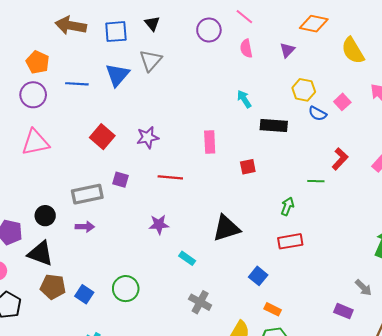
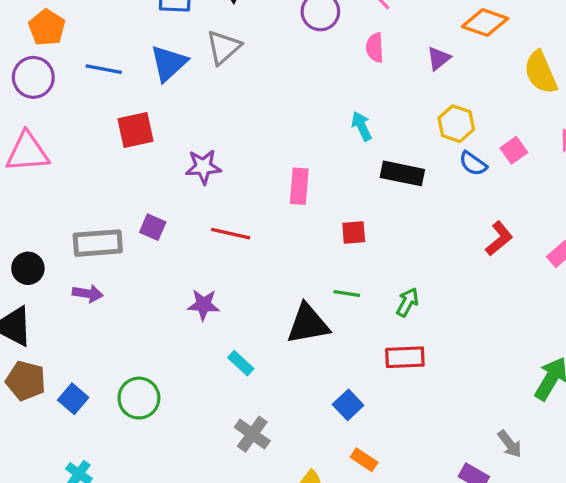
red square: (102, 137) -> (135, 130), moved, turned 30
green line: (316, 181) -> (347, 294), moved

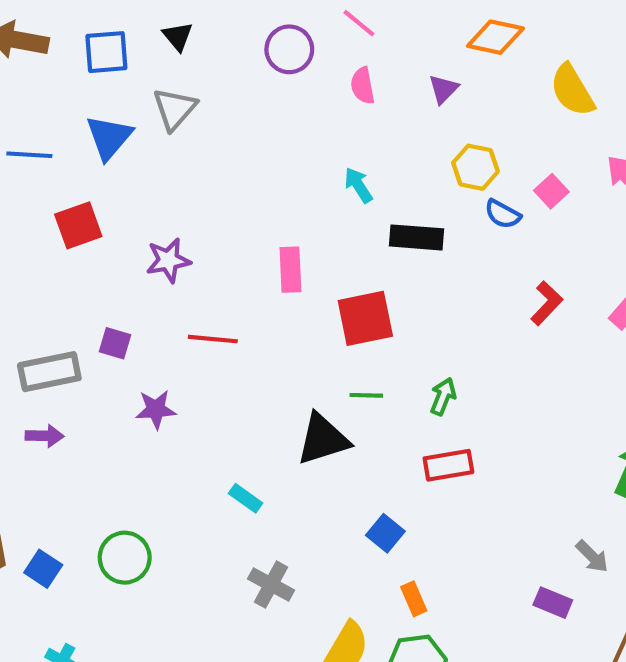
red square: (354, 233) -> (365, 318), size x1.8
purple star: (203, 305) -> (156, 409), moved
orange rectangle: (364, 460) -> (414, 599), turned 40

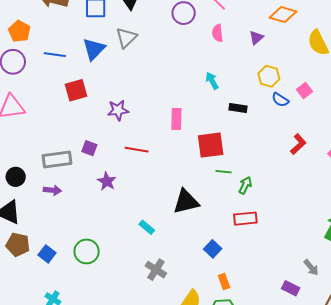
black rectangle: (416, 237) -> (238, 108), size x0.7
green line: (366, 395) -> (224, 172), moved
purple star: (156, 409) -> (107, 181), turned 30

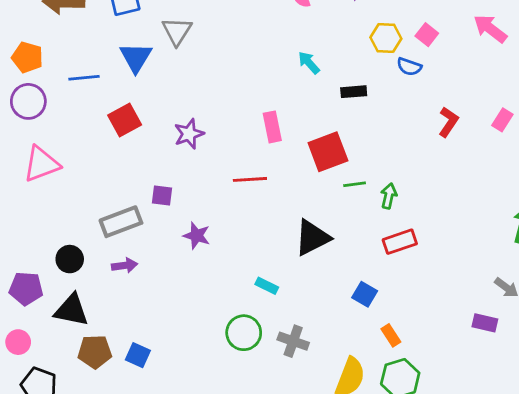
pink square: (304, 90) -> (427, 35), moved
red line: (137, 150) -> (250, 179), moved
green circle: (87, 251) -> (244, 333), moved

